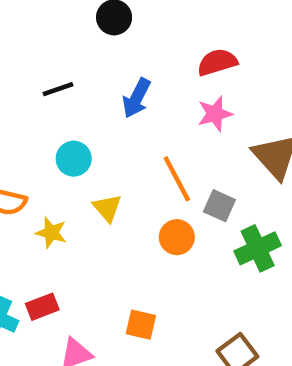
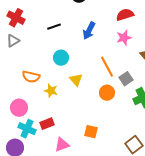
gray square: (219, 206) -> (126, 79), turned 32

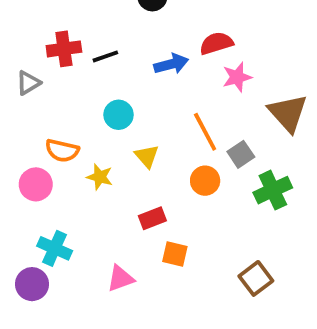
red semicircle: (125, 15) -> (216, 43), moved
red cross: (16, 18) -> (64, 49), moved, turned -36
blue arrow: (89, 31) -> (171, 64), turned -132
pink circle: (19, 108) -> (36, 184), moved
red rectangle: (47, 124) -> (152, 218), moved

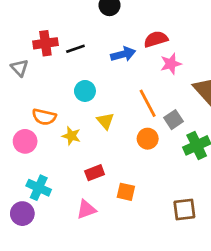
gray triangle: (28, 83) -> (20, 68), turned -42
red rectangle: (152, 218) -> (95, 173), moved
brown square: (256, 278) -> (184, 209), turned 30

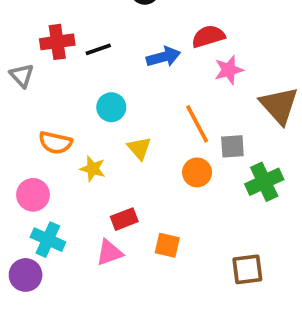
gray square: (174, 120) -> (232, 146), turned 30
pink circle: (25, 141) -> (33, 195), moved
pink triangle: (86, 209) -> (109, 253), moved

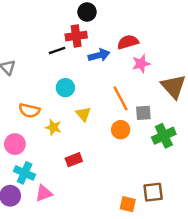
red cross: (57, 42) -> (76, 36), moved
orange square: (167, 245) -> (128, 204), moved
pink triangle: (109, 253) -> (44, 193), moved

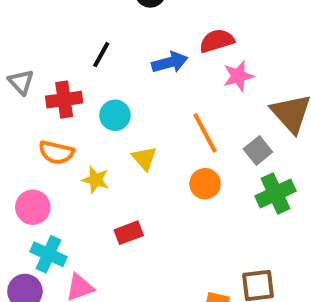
red cross: (76, 36) -> (64, 100), moved
black line: (57, 50) -> (101, 55), turned -42
gray square: (143, 113) -> (258, 150), moved, turned -35

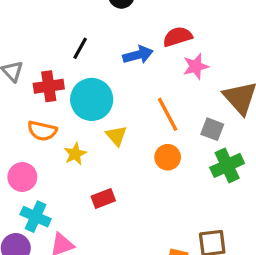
cyan circle: (115, 115) -> (92, 99), size x1.6
gray square: (258, 150) -> (212, 129), turned -30
yellow star: (95, 180) -> (75, 154), turned 30

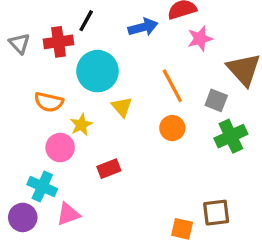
red cross: (49, 86) -> (58, 42), moved
pink circle: (22, 177) -> (60, 148), moved

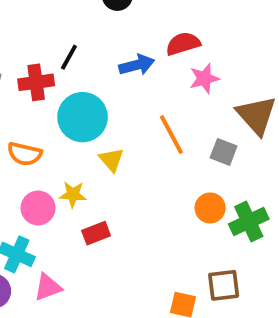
yellow star: (81, 125) -> (73, 194), moved, turned 30
orange circle: (172, 128) -> (210, 208), moved
green cross: (231, 136) -> (249, 222), moved

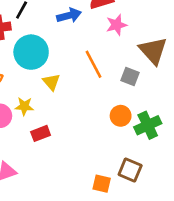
brown square: (224, 285) -> (130, 170), turned 30

